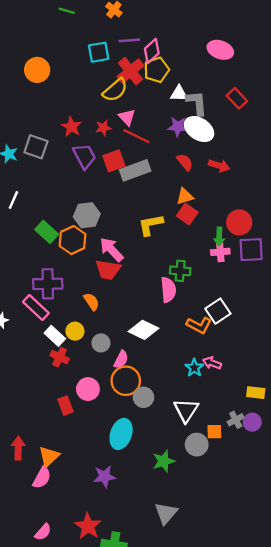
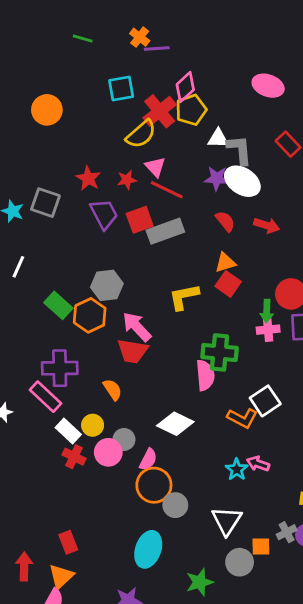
purple line: (129, 40) -> (157, 49), moved
green cross: (180, 271) -> (220, 352), size x1.4
pink circle: (88, 389) -> (108, 452), moved
red rectangle: (65, 406) -> (68, 542), moved

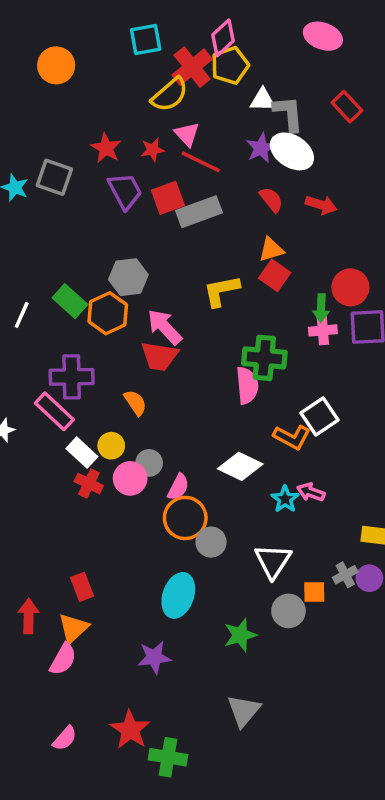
purple star: (217, 178) -> (261, 148), turned -30
white line: (18, 267) -> (22, 315), moved
white diamond: (175, 424) -> (240, 466), moved

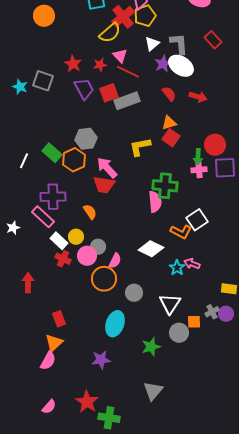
white triangle: (263, 100) -> (152, 44), moved, turned -42
orange circle: (185, 518) -> (104, 279), moved
red arrow: (29, 616) -> (28, 283), moved

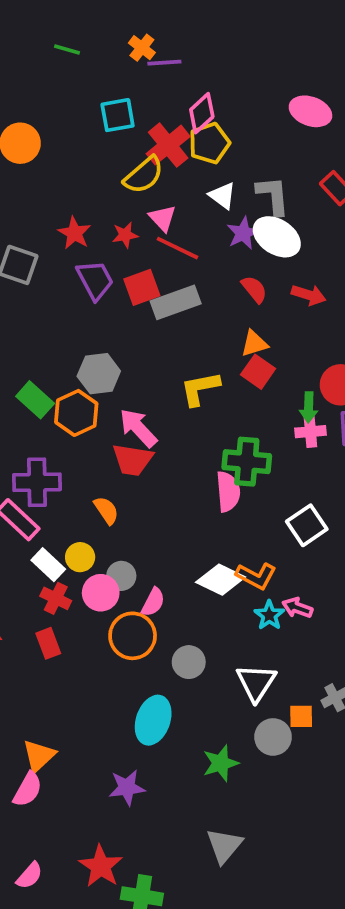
white triangle: (152, 44) -> (222, 196), turned -42
orange L-shape: (181, 232) -> (256, 576), moved
red rectangle: (59, 319) -> (48, 643), moved

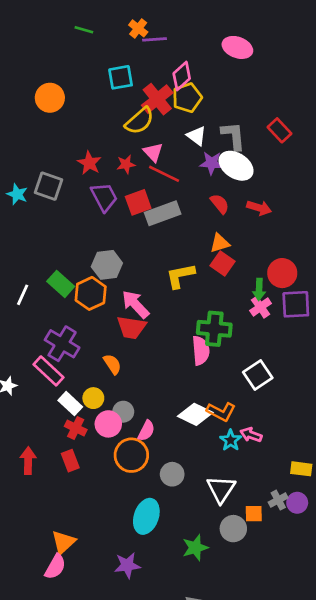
pink ellipse: (310, 111) -> (237, 47), moved
purple star: (243, 233) -> (212, 163), turned 30
pink cross: (310, 432) -> (261, 307), turned -30
purple cross: (37, 482) -> (62, 344), turned 32

